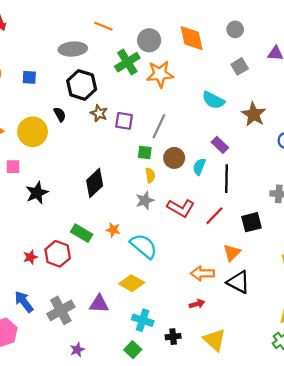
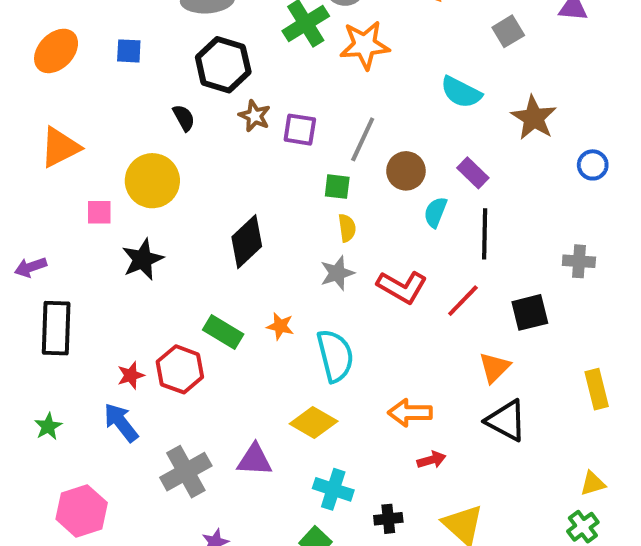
yellow circle: (33, 132) -> (152, 181), moved
brown circle: (174, 158) -> (406, 171), moved
cyan semicircle: (144, 246) -> (335, 356), turned 36
orange arrow: (202, 273) -> (410, 413), moved
blue arrow: (24, 302) -> (121, 422), moved

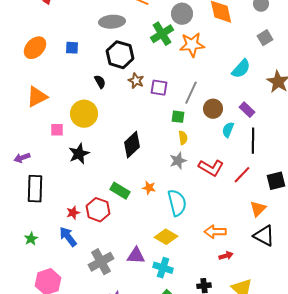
cyan semicircle: (461, 92) -> (241, 69), turned -75
cyan cross: (333, 489) -> (163, 268), moved

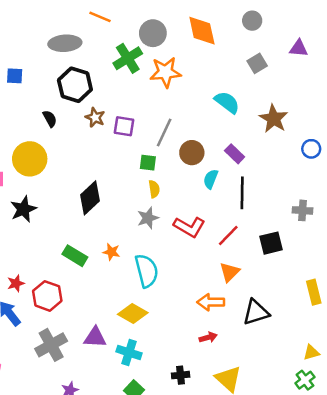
cyan semicircle: (241, 69) -> (227, 102), turned -95
orange triangle: (258, 209) -> (230, 272), moved
red hexagon: (98, 210) -> (47, 296), moved
orange arrow: (215, 232) -> (211, 302), moved
black triangle: (264, 236) -> (256, 312), turned -45

